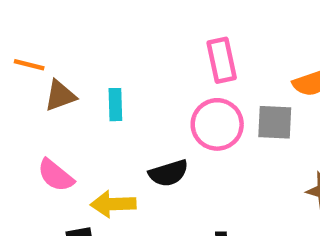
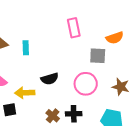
pink circle: (217, 124) -> (86, 84), moved

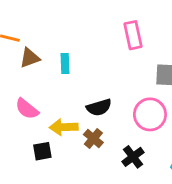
black cross: (74, 114) -> (133, 157), turned -35
brown cross: (53, 116) -> (93, 139), moved

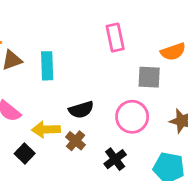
cyan rectangle: (65, 63) -> (47, 66), size x1.4
black square: (42, 151) -> (25, 154), turned -36

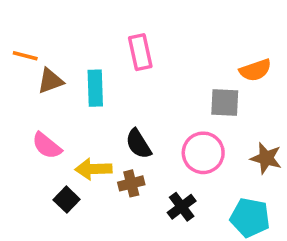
pink rectangle: (115, 38) -> (140, 52), moved
black semicircle: (81, 110) -> (138, 144), turned 75
brown cross: (76, 141) -> (131, 183), turned 36

